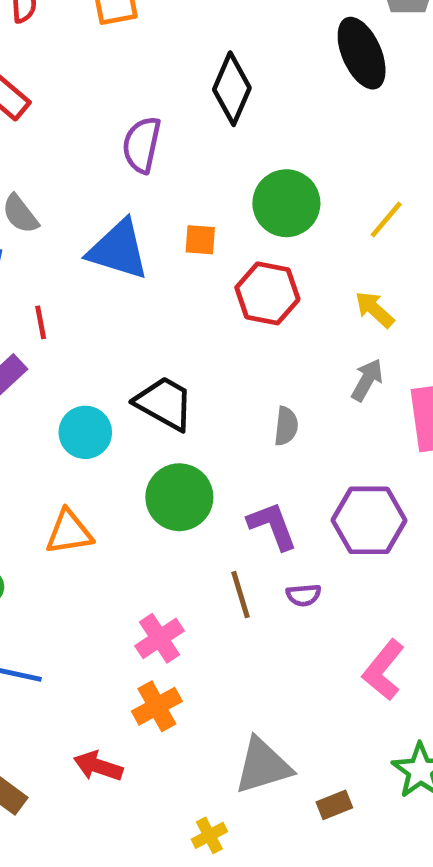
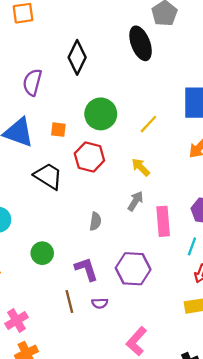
black trapezoid: (164, 403) -> (48, 176), moved
green circle: (179, 497) -> (42, 253), size x0.7
pink cross: (160, 638) -> (16, 320), moved

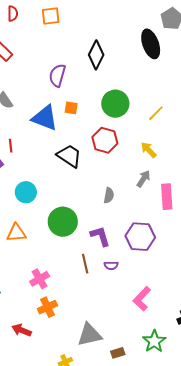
orange square: (58, 130) -> (71, 108), moved
green circle: (42, 253) -> (63, 222), size x1.5

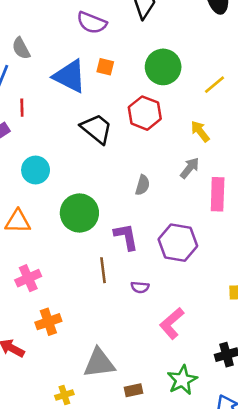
purple semicircle: (57, 75) -> (92, 23), turned -90
purple semicircle: (111, 266) -> (140, 287), moved
pink cross: (40, 279) -> (28, 278), moved

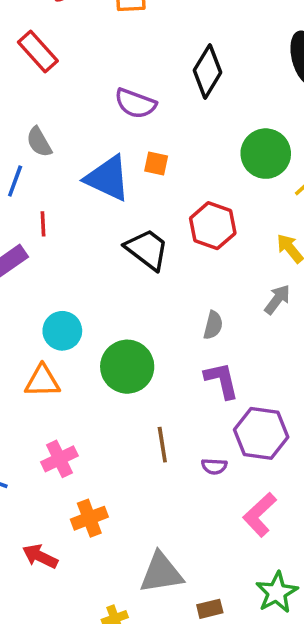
green circle: (163, 67) -> (266, 154), moved
cyan circle: (36, 170) -> (62, 331), moved
purple L-shape: (126, 237) -> (222, 380), moved
purple hexagon: (178, 243) -> (261, 433), moved

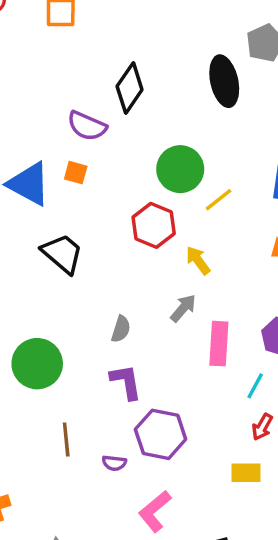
purple semicircle: (135, 103) -> (87, 126), moved
red hexagon: (213, 226) -> (154, 225), moved

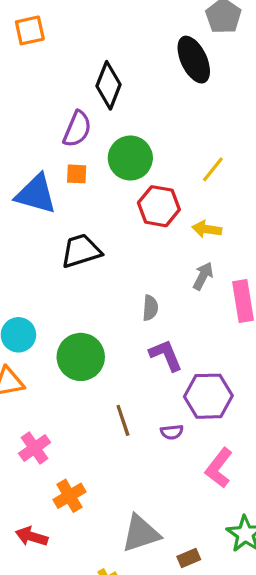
purple semicircle: (87, 126) -> (77, 129), turned -78
green circle: (180, 169) -> (130, 158), moved
black trapezoid: (62, 254) -> (81, 251), turned -45
yellow arrow: (198, 260) -> (207, 229), turned -32

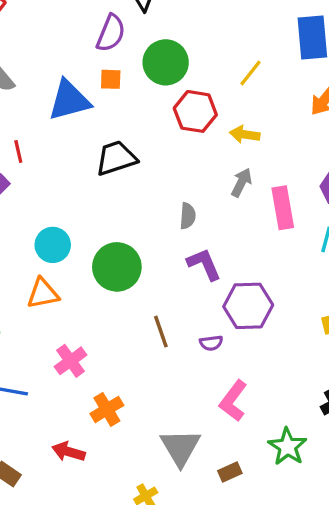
blue triangle: (36, 194) -> (69, 100), turned -30
pink L-shape: (219, 468) -> (233, 401), moved
gray triangle: (141, 533) -> (180, 447), turned -42

